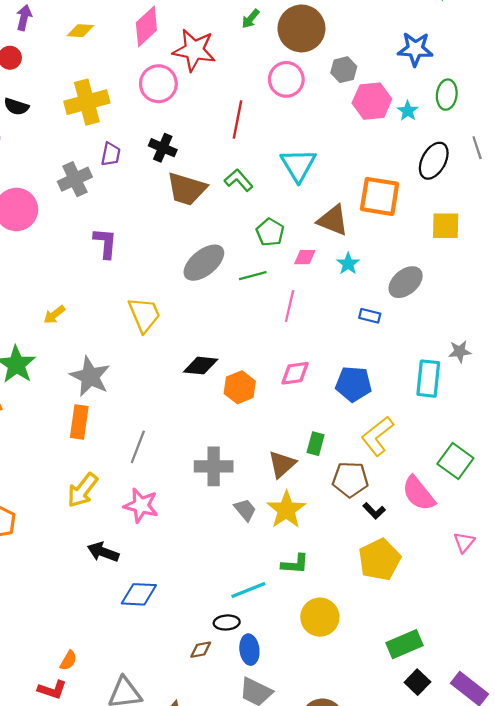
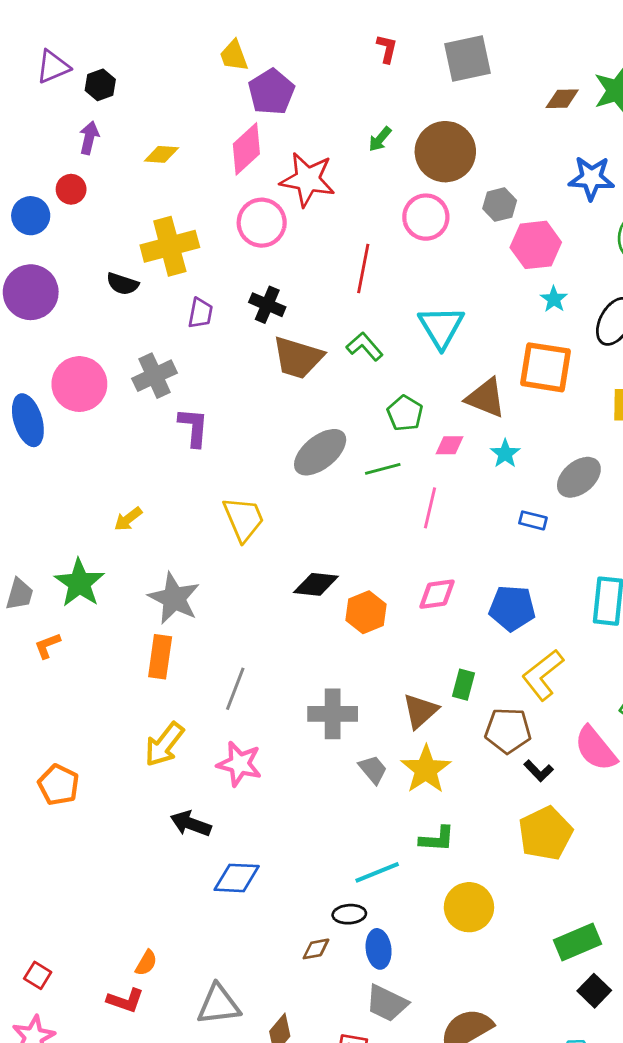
black semicircle: (16, 107) -> (123, 284), moved
cyan star: (408, 111) -> (554, 299), moved
gray cross: (75, 179) -> (155, 376), moved

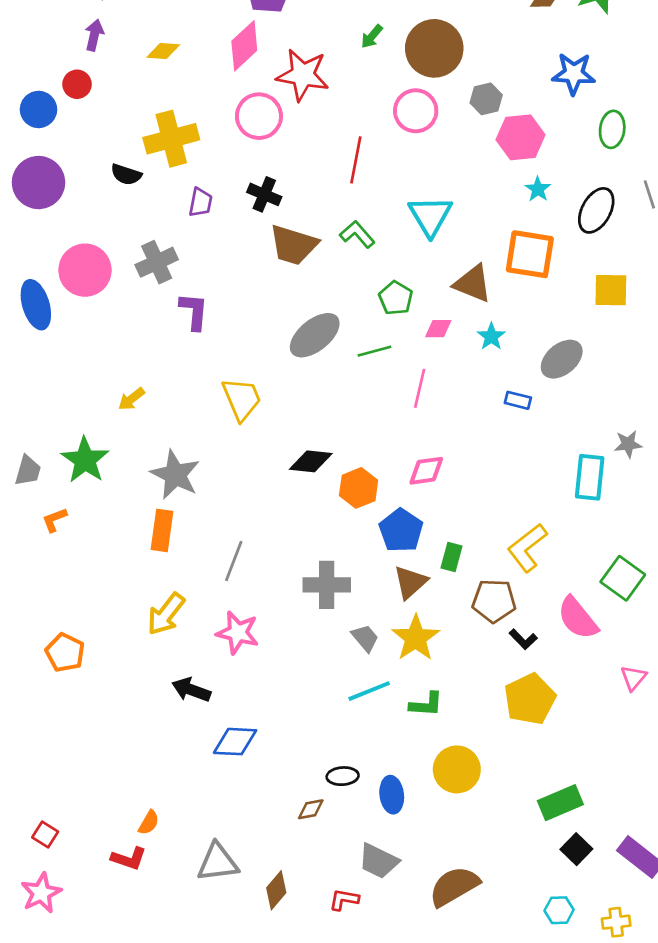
blue pentagon: (512, 608) -> (401, 530), moved, turned 30
cyan line: (377, 872) -> (369, 691), moved
blue ellipse: (379, 949) -> (392, 795), moved

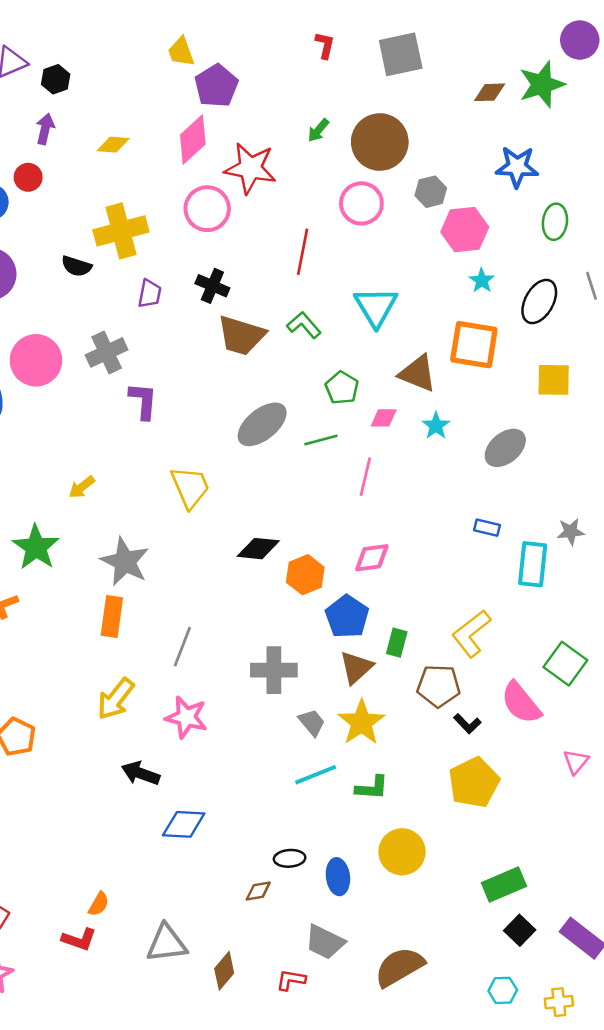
blue rectangle: (518, 400) -> (487, 528), moved

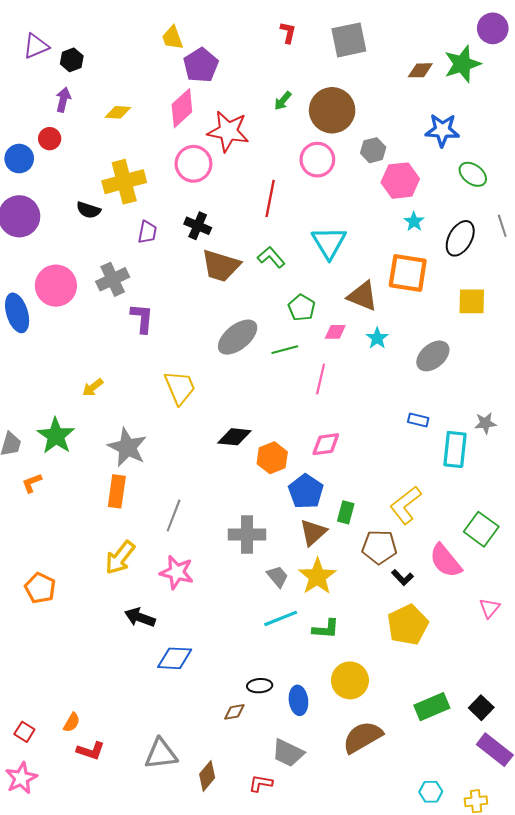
green ellipse: (555, 222) -> (473, 174), turned -60
orange semicircle: (99, 904) -> (72, 722), moved
black square: (520, 930) -> (481, 708), moved
brown semicircle: (399, 967) -> (363, 737), moved

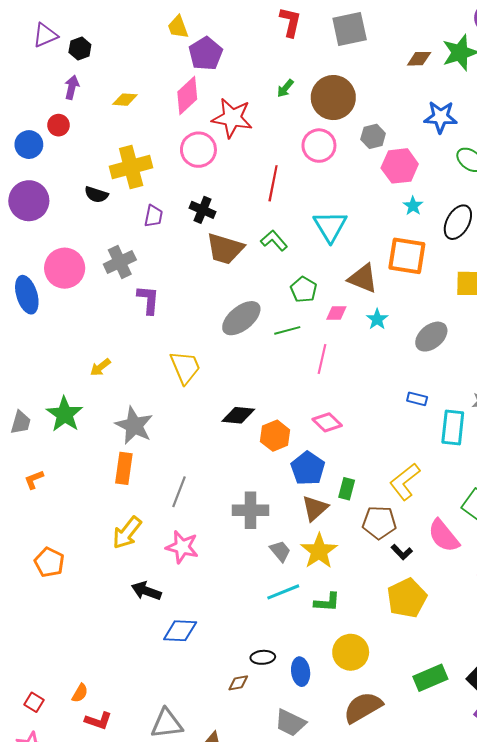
red L-shape: (288, 33) -> (290, 22), size x1.4
pink diamond: (326, 444) -> (327, 422), turned 52
orange L-shape: (32, 483) -> (34, 480), moved

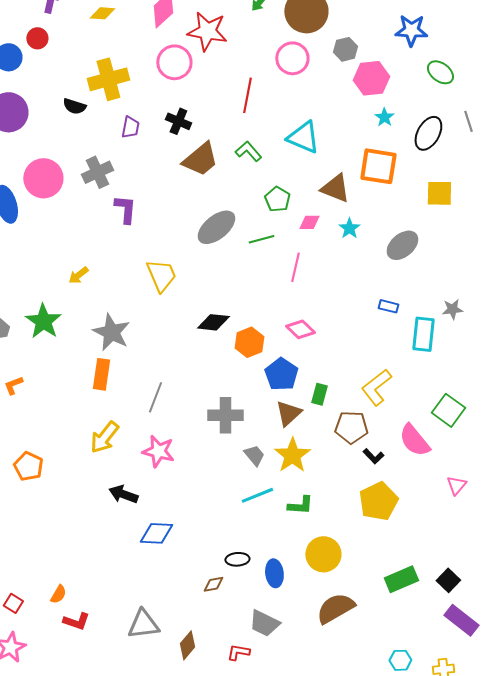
cyan triangle: (330, 226) -> (303, 137), turned -36
brown trapezoid: (225, 249) -> (200, 159), turned -57

